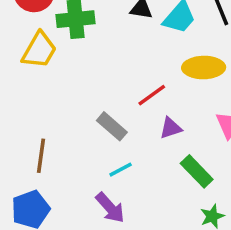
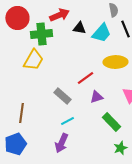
yellow trapezoid: (39, 50) -> (33, 60), moved
purple arrow: (110, 208) -> (61, 143), turned 66

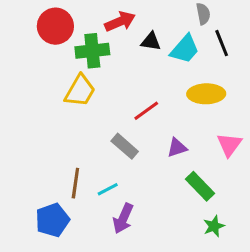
red line: (85, 78) -> (146, 111), moved
brown line: (21, 113) -> (75, 183), moved
cyan line: (67, 121) -> (108, 189), moved

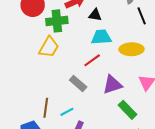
cyan trapezoid: (185, 49) -> (101, 37), moved, turned -135
purple triangle: (177, 148) -> (112, 85), size x1.5

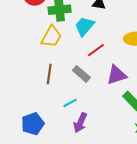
cyan trapezoid: (101, 37) -> (84, 26), moved, turned -45
brown line: (46, 108) -> (49, 74), moved

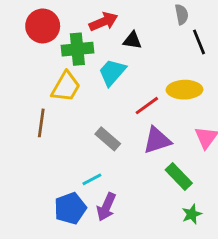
red line: (96, 50) -> (147, 106), moved
brown line: (49, 74) -> (41, 123), moved
blue pentagon: (33, 124) -> (70, 208), moved

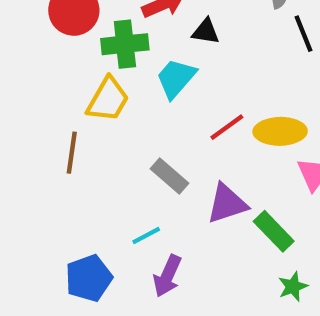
yellow ellipse: (185, 90) -> (280, 131), moved
purple triangle: (157, 140) -> (227, 204), moved
blue pentagon: (70, 208) -> (89, 278), moved

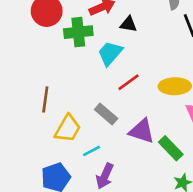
yellow trapezoid: (108, 99) -> (68, 128), moved
red line: (227, 127) -> (129, 82), moved
purple triangle: (227, 204) -> (142, 131), turned 36

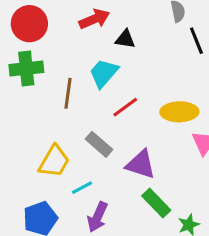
green cross: (78, 32) -> (26, 69), moved
brown line: (45, 99) -> (68, 93), moved
green rectangle: (171, 148) -> (156, 203), moved

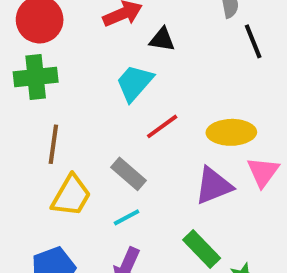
brown line: (68, 93) -> (53, 144), moved
purple triangle: (141, 164) -> (214, 186), moved, turned -40
cyan line: (82, 188) -> (127, 217), moved

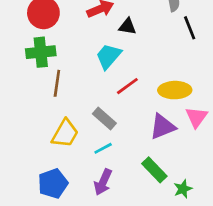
brown line: (53, 144) -> (57, 83), moved

